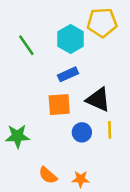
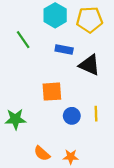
cyan hexagon: (71, 39) -> (55, 15), moved
blue rectangle: (68, 74) -> (64, 50), moved, turned 35
black triangle: (98, 100) -> (89, 65), moved

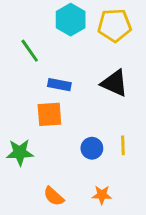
blue rectangle: (64, 50) -> (59, 85), moved
orange square: (52, 92) -> (49, 114), moved
orange star: (71, 157) -> (102, 195), moved

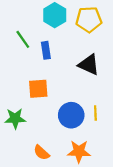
blue rectangle: (59, 85) -> (46, 50), moved, turned 70
blue circle: (92, 148) -> (71, 115), size x1.5
orange star: (102, 195) -> (79, 151), size x1.5

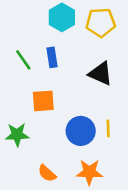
green line: (23, 39) -> (23, 60), moved

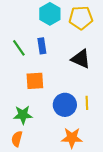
green star: (17, 135) -> (23, 115), moved
orange semicircle: (47, 173) -> (17, 139), moved, turned 63

